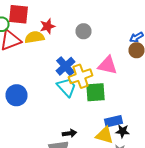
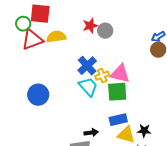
red star: (48, 26) -> (90, 26), moved
pink triangle: (108, 65) -> (120, 74), moved
yellow cross: (80, 76) -> (102, 76), size x0.6
blue rectangle: (114, 121) -> (118, 120), moved

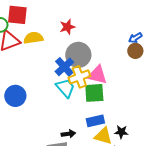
gray circle: (105, 31) -> (78, 55), moved, size x1.6
yellow cross: (102, 76) -> (79, 77), size x1.5

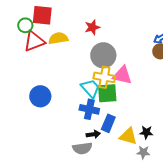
blue cross: (64, 67) -> (89, 109), moved, turned -36
yellow cross: (79, 77) -> (104, 77), turned 30
green square: (94, 93) -> (107, 93), moved
blue rectangle: (95, 121) -> (108, 123), moved, turned -54

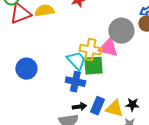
gray circle: (103, 55) -> (121, 31), moved
blue rectangle: (108, 123) -> (97, 106), moved

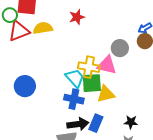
gray circle: (121, 31) -> (120, 48), size x0.7
black arrow: (79, 107) -> (78, 124), size x1.5
yellow triangle: (114, 109) -> (106, 94), moved, turned -30

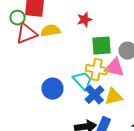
green square: (92, 83) -> (102, 46), moved
blue circle: (25, 86) -> (52, 89), moved
blue cross: (74, 99) -> (94, 95), moved, turned 36

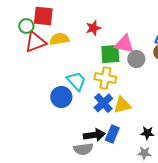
pink triangle: (114, 68) -> (124, 44), moved
cyan trapezoid: (82, 81) -> (76, 81), moved

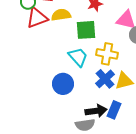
green square: (110, 54) -> (86, 30), moved
blue circle: (61, 97) -> (63, 84), moved

